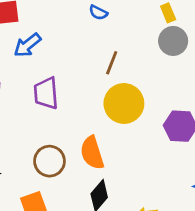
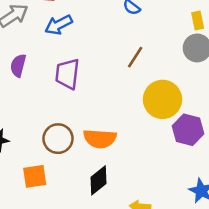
yellow circle: (124, 103) -> (162, 99), moved
orange semicircle: (92, 153) -> (100, 139), turned -80

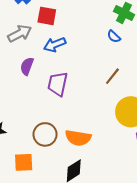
purple semicircle: (18, 65) -> (27, 66), moved

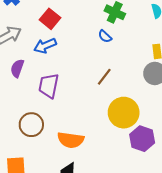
red square: (47, 16) -> (50, 19), moved, turned 30
brown circle: (45, 134) -> (31, 125), moved

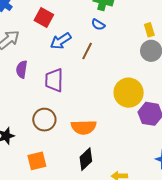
blue arrow: (45, 46) -> (61, 41), moved
brown line: (104, 77) -> (87, 51), moved

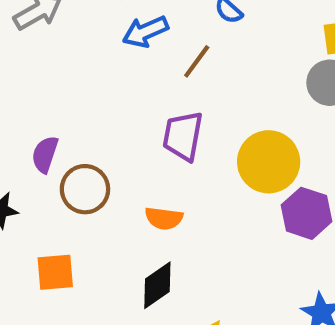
purple semicircle: (22, 69) -> (45, 154), moved
purple trapezoid: (54, 80) -> (183, 136), moved
orange semicircle: (84, 127) -> (164, 218), size x0.7

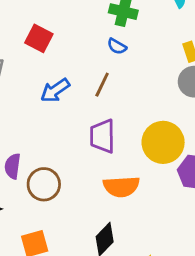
blue arrow: (145, 32) -> (55, 90), moved
orange semicircle: (164, 218) -> (121, 187), moved, size x1.4

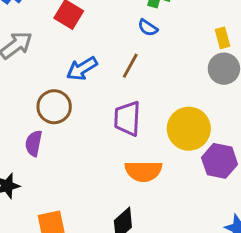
brown circle: (44, 184) -> (54, 107), moved

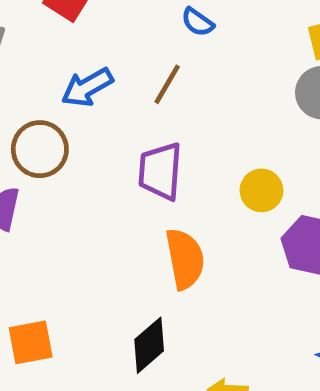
yellow circle: (189, 129) -> (261, 190), size x0.6
orange semicircle: (143, 171) -> (185, 259), turned -102

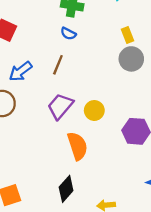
purple trapezoid: (160, 171) -> (60, 106), turned 44
yellow circle: (261, 190) -> (94, 110), moved

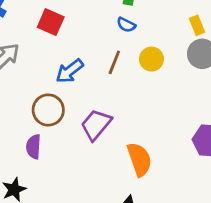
purple trapezoid: (60, 106) -> (96, 125), moved
yellow circle: (94, 110) -> (151, 59), moved

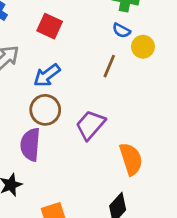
yellow circle: (151, 59) -> (143, 47), moved
blue arrow: (70, 71) -> (47, 75), moved
purple semicircle: (34, 147) -> (30, 144), size x1.4

